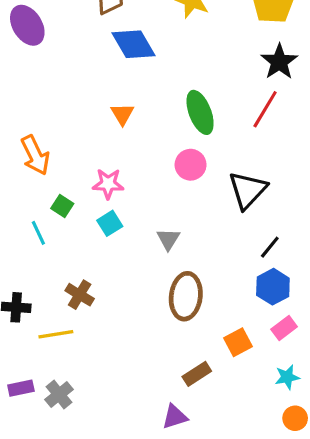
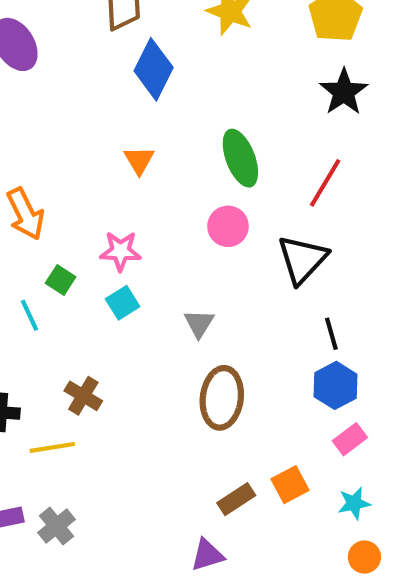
blue diamond: (133, 44) -> (154, 69), turned 57
red line: (265, 109) -> (325, 183), moved
black line: (270, 247) -> (331, 334), turned -55
orange square: (238, 342) -> (290, 485), moved

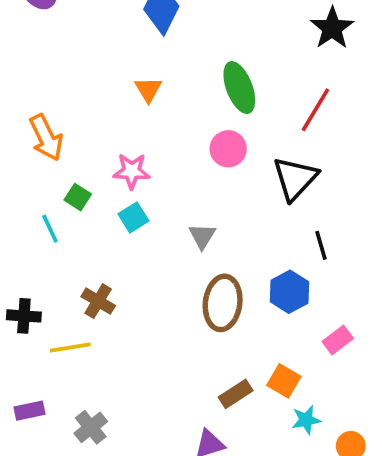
blue hexagon: (335, 385) -> (289, 292), moved
orange square: (290, 485) -> (284, 381), turned -32
cyan star: (354, 503) -> (306, 420), moved
gray cross: (56, 526) -> (91, 427), moved

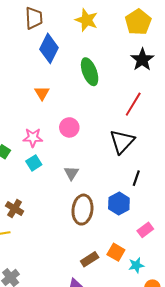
green ellipse: (239, 88) -> (90, 72), moved
pink circle: (228, 149) -> (69, 127), moved
black line: (321, 245) -> (136, 178), turned 35
cyan star: (306, 420) -> (136, 265), moved

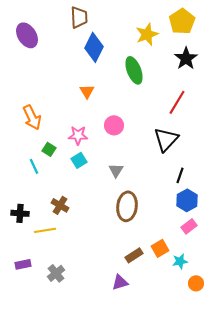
yellow star: (87, 20) -> (147, 34), moved, turned 30
blue hexagon: (119, 203) -> (187, 200), moved
orange square: (116, 252) -> (160, 248), turned 30

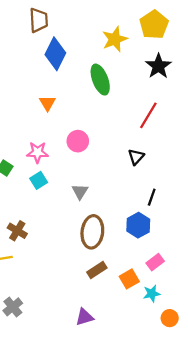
black triangle: (166, 139) -> (136, 157), size x0.6
blue hexagon: (187, 200) -> (138, 225), moved
pink rectangle: (189, 226) -> (155, 262), moved
brown rectangle: (134, 255) -> (97, 270), moved

